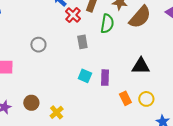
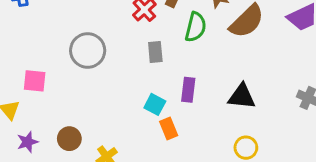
gray circle: (38, 45) -> (88, 51), size x1.5
purple rectangle: (105, 78) -> (188, 90), moved
orange rectangle: (125, 98) -> (169, 128), moved

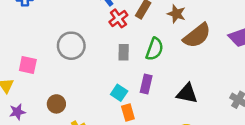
green semicircle: (196, 27) -> (155, 49), moved
brown circle: (69, 139) -> (56, 104), moved

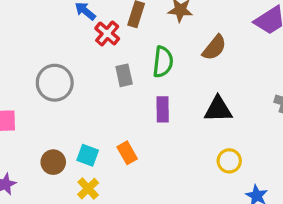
brown semicircle: (197, 36) -> (214, 48), moved, size x0.7
cyan square: (119, 93) -> (88, 155), moved
orange rectangle: (128, 113) -> (127, 153), moved

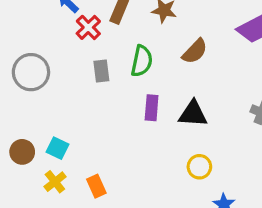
purple rectangle: (163, 109) -> (152, 108), moved
orange rectangle: (127, 153) -> (96, 186), moved

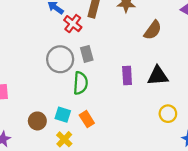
green semicircle: (142, 61) -> (81, 83), moved
gray circle: (31, 72) -> (60, 59), moved
orange rectangle: (96, 186) -> (87, 119), moved

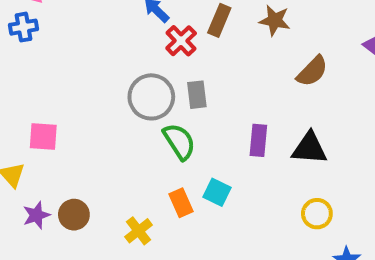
green semicircle: (81, 83) -> (179, 141), turned -45
cyan square: (63, 115) -> (217, 192), moved
brown circle: (37, 121) -> (74, 215), moved

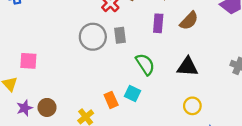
purple rectangle: (258, 140) -> (158, 23), moved
green semicircle: (179, 141) -> (145, 64), moved

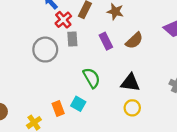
purple rectangle: (158, 23) -> (106, 41), turned -35
gray rectangle: (120, 35) -> (72, 39), moved
yellow circle: (192, 106) -> (132, 108), moved

